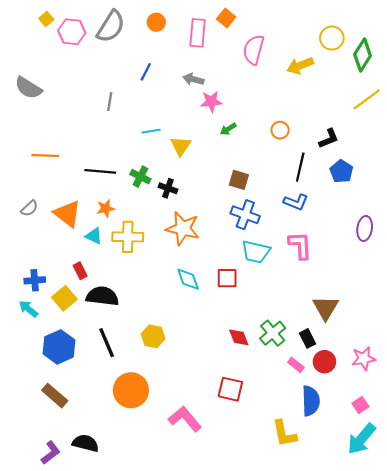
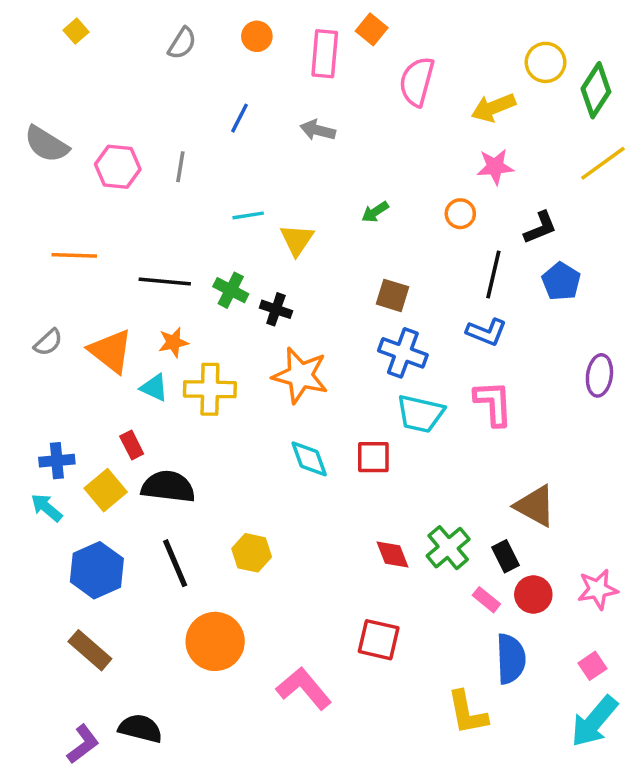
gray semicircle: (111, 26) -> (182, 43), size x0.6
pink hexagon: (72, 32) -> (118, 167), moved
pink star: (211, 102) -> (495, 167), moved
brown triangle: (326, 308) -> (535, 506), turned -32

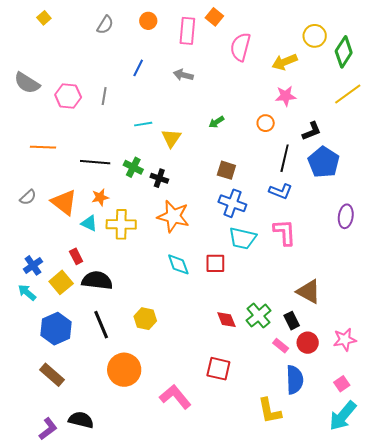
blue pentagon: (561, 282) -> (324, 162), size x1.4
blue cross: (57, 461) -> (33, 265), turned -30

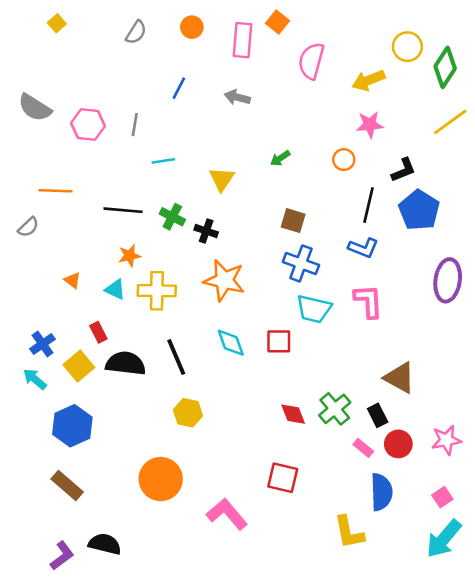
cyan line: (143, 124) -> (163, 161), moved
gray semicircle: (28, 197) -> (28, 227), moved
orange triangle: (64, 202) -> (72, 280), moved, size x0.5
purple ellipse: (346, 216) -> (448, 280), size x1.4
black line: (101, 325) -> (176, 357), moved

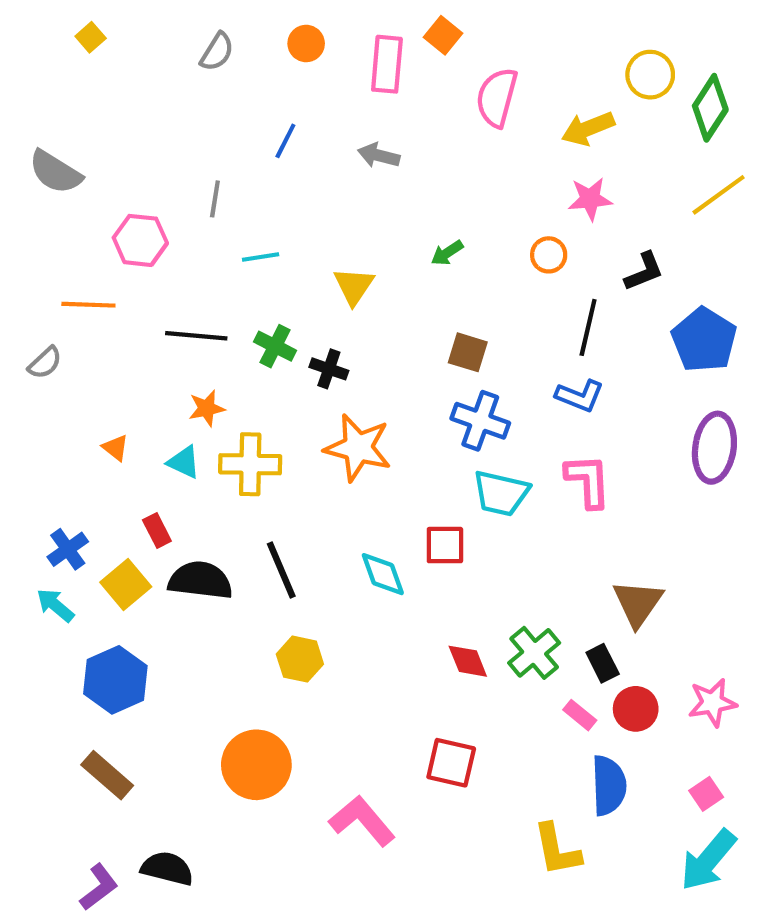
pink hexagon: (88, 125) -> (140, 240), moved
blue pentagon: (419, 210) -> (704, 340), moved
cyan diamond: (231, 343) -> (383, 574), moved
brown triangle: (400, 378) -> (638, 603), turned 36

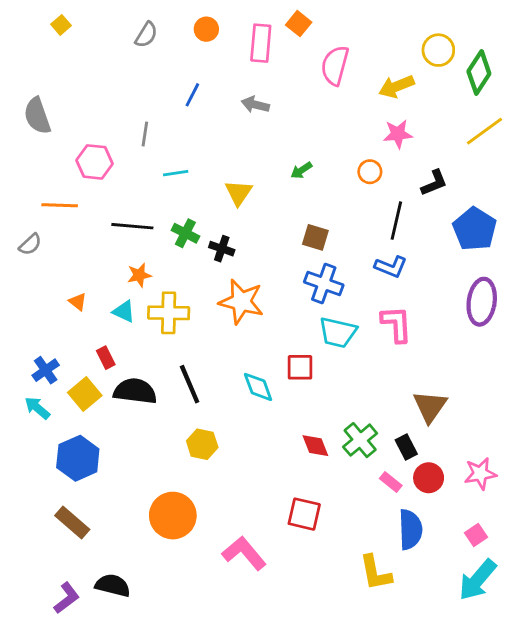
gray semicircle: (55, 172) -> (37, 116), turned 39

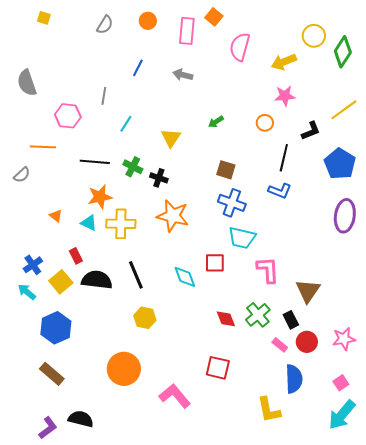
yellow square: (61, 25) -> (44, 18), turned -32
yellow line: (484, 131) -> (344, 110), moved
cyan line: (176, 173) -> (126, 124), turned -48
orange star: (139, 275) -> (100, 197), size x1.4
pink L-shape: (396, 324) -> (268, 270), moved

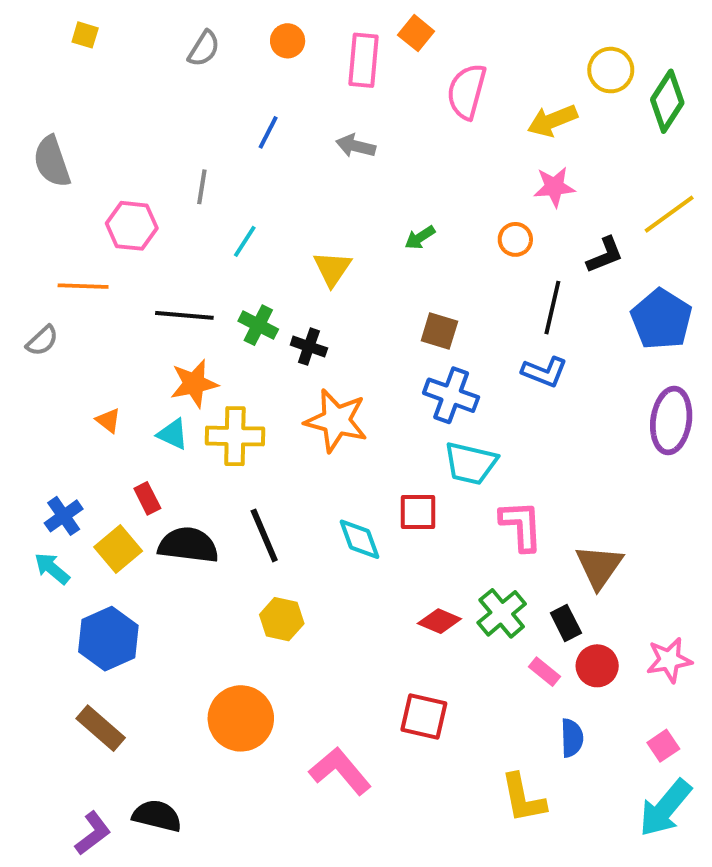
red diamond: (226, 319) -> (439, 621), turned -45
blue semicircle: (294, 379) -> (572, 738), size x0.7

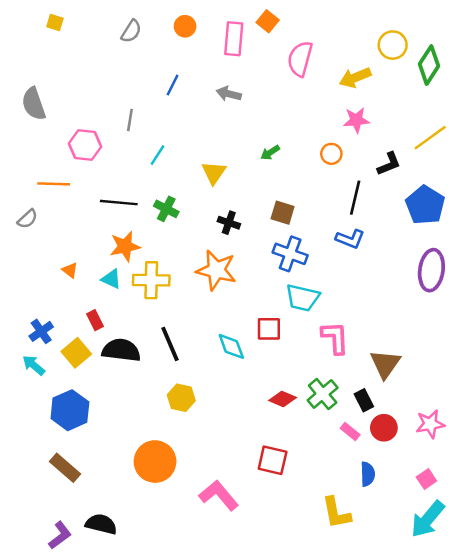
black cross: (309, 347) -> (229, 223), moved

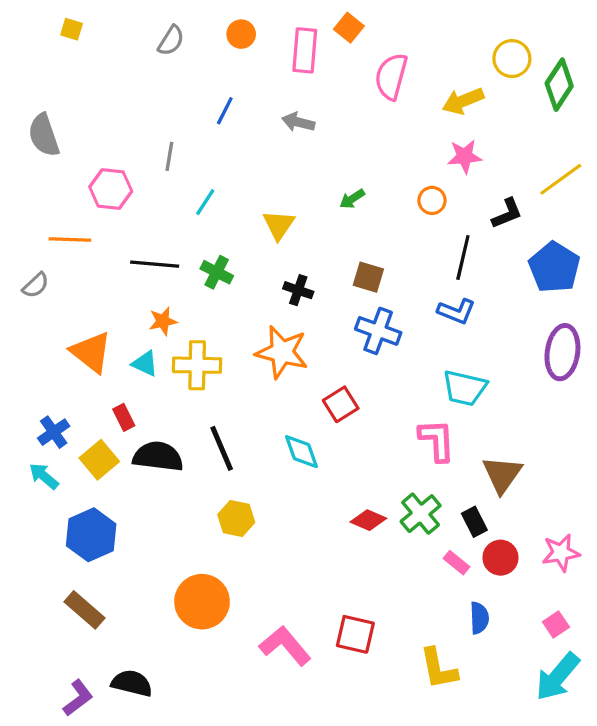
orange star: (125, 246) -> (163, 321), size x0.7
orange triangle: (70, 270) -> (91, 352), size x2.0
cyan trapezoid: (303, 298) -> (465, 388), moved
red square: (269, 329) -> (341, 404), moved, turned -32
red square: (273, 460) -> (355, 634), moved

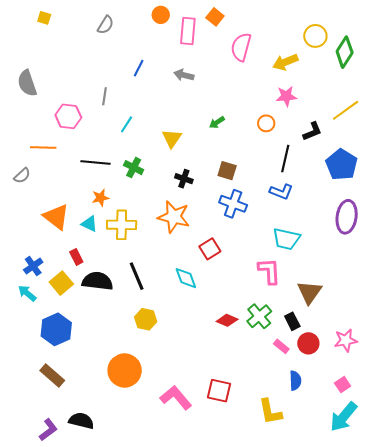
orange circle: (241, 34) -> (161, 15), moved

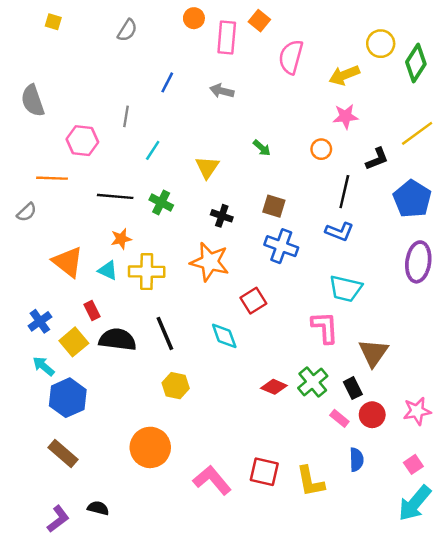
green arrow: (217, 122) -> (262, 148), turned -105
cyan arrow: (27, 293) -> (44, 366), moved
yellow L-shape: (270, 412) -> (310, 481), moved
black semicircle: (81, 421) -> (98, 508), size x0.7

